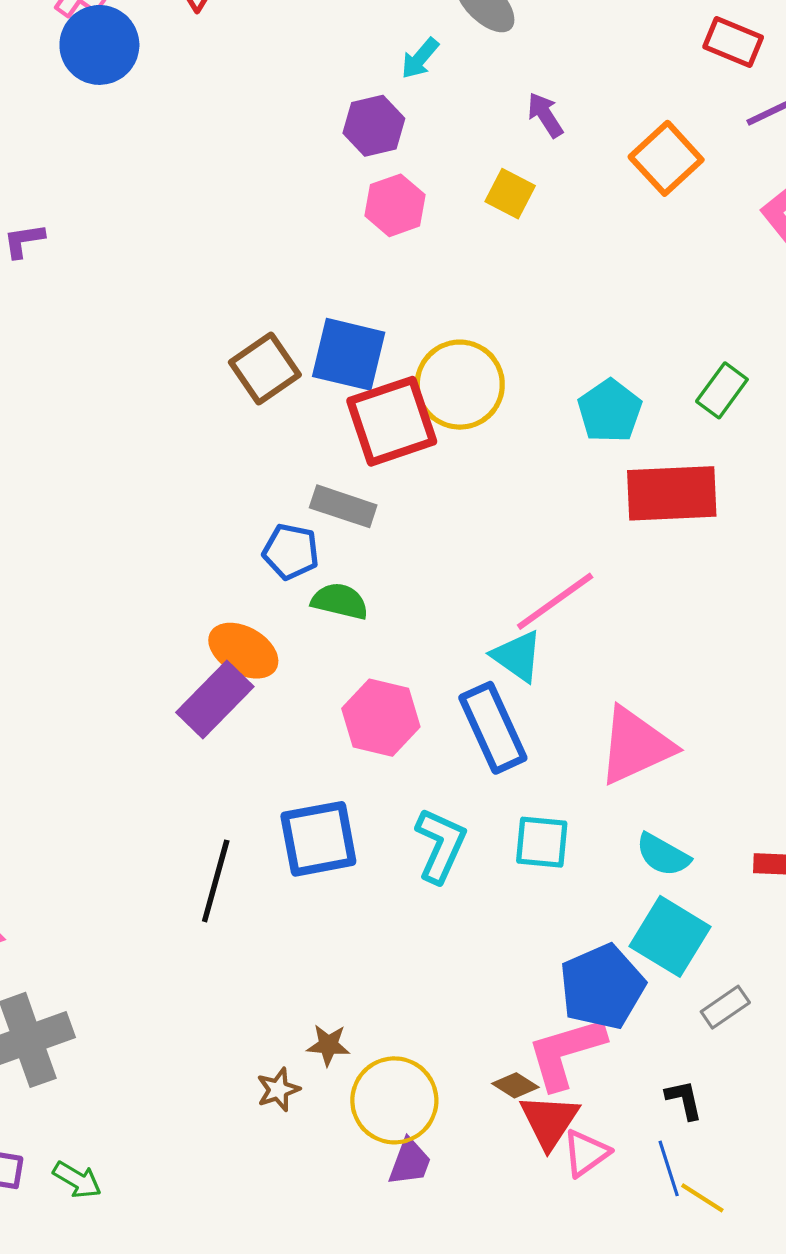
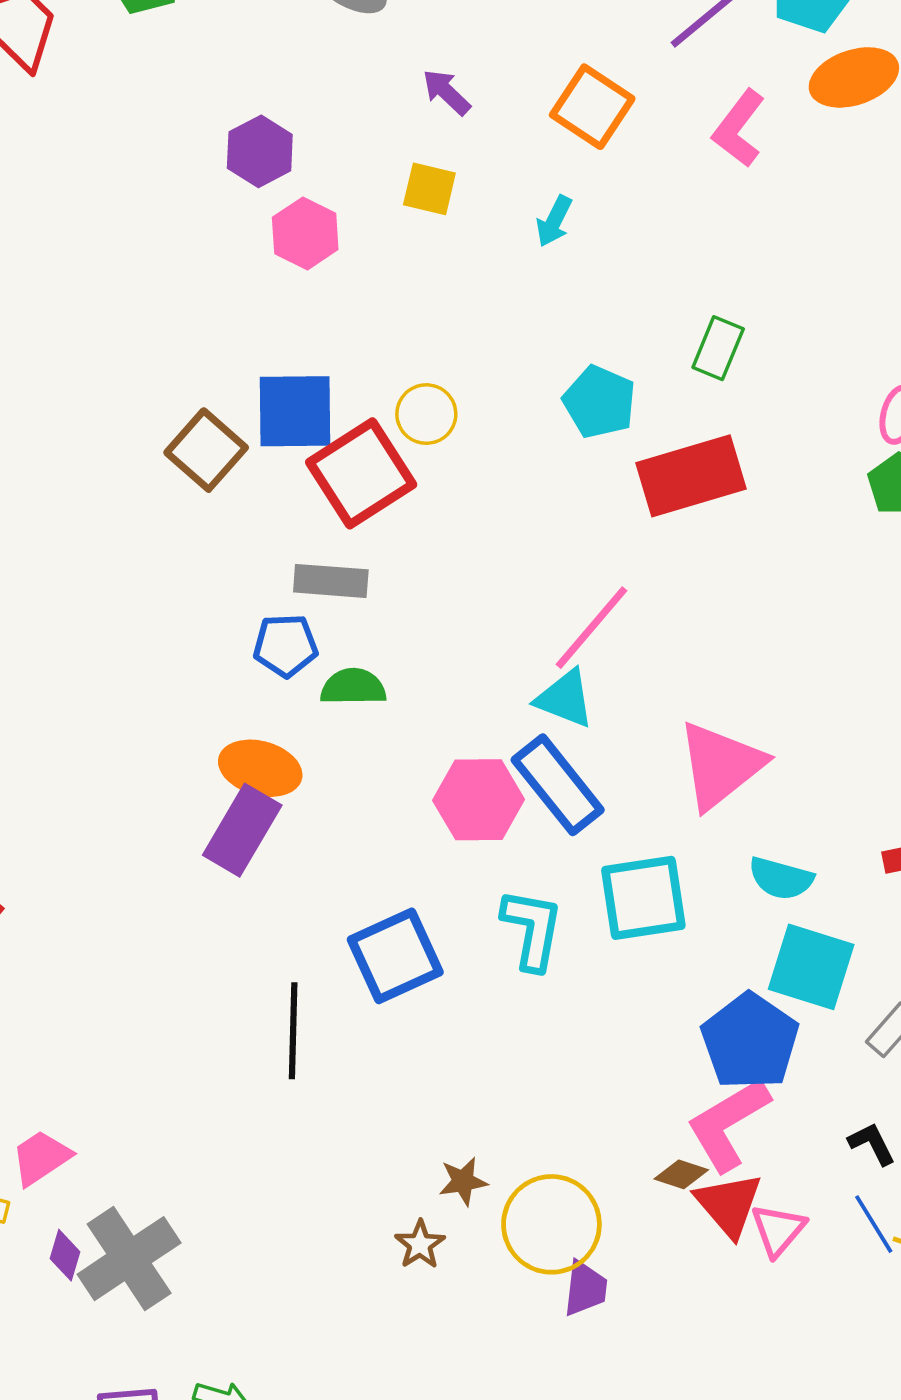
cyan arrow: (420, 58) -> (554, 221), moved
yellow circle: (460, 385) -> (426, 414), size x0.6
pink hexagon: (381, 718) -> (479, 800), moved
cyan square: (542, 842) -> (643, 898), size x1.4

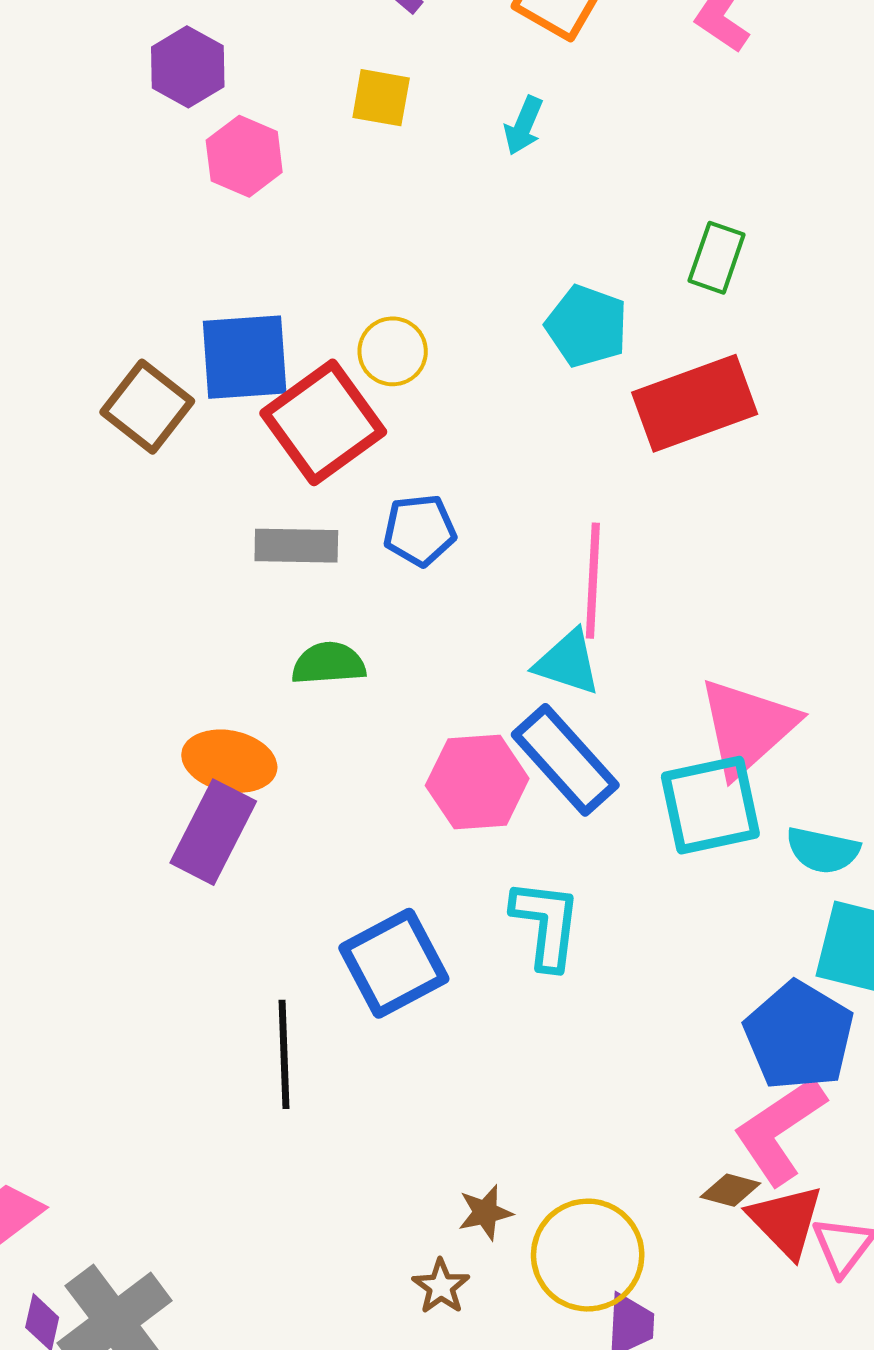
pink line: (592, 628) -> (593, 581), turned -34
blue pentagon: (285, 646) -> (420, 530), moved
cyan square: (643, 898) -> (710, 805), moved

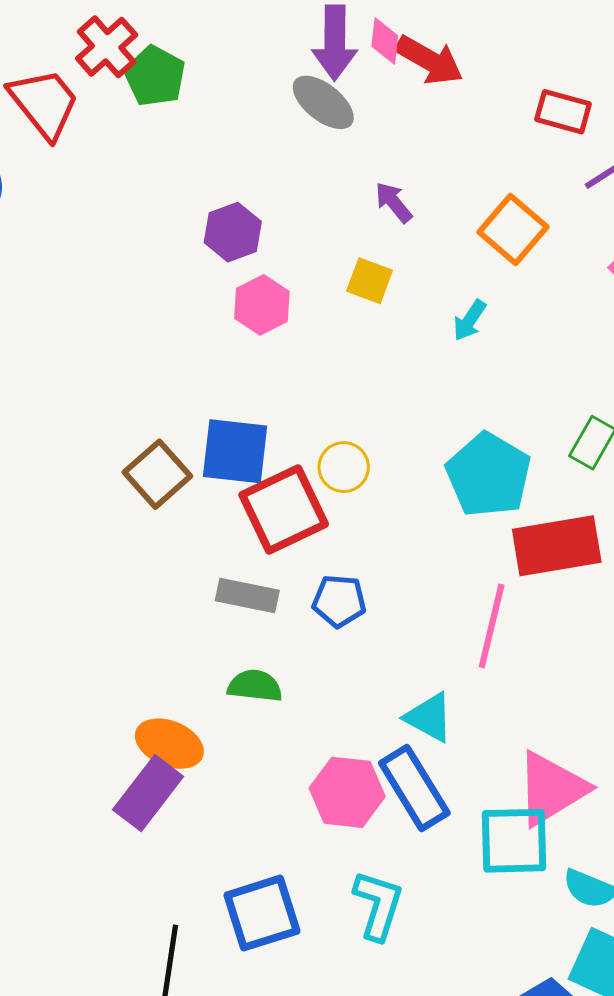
cyan pentagon: (587, 326) -> (489, 475), size x1.4
pink line: (593, 581) -> (492, 626), moved

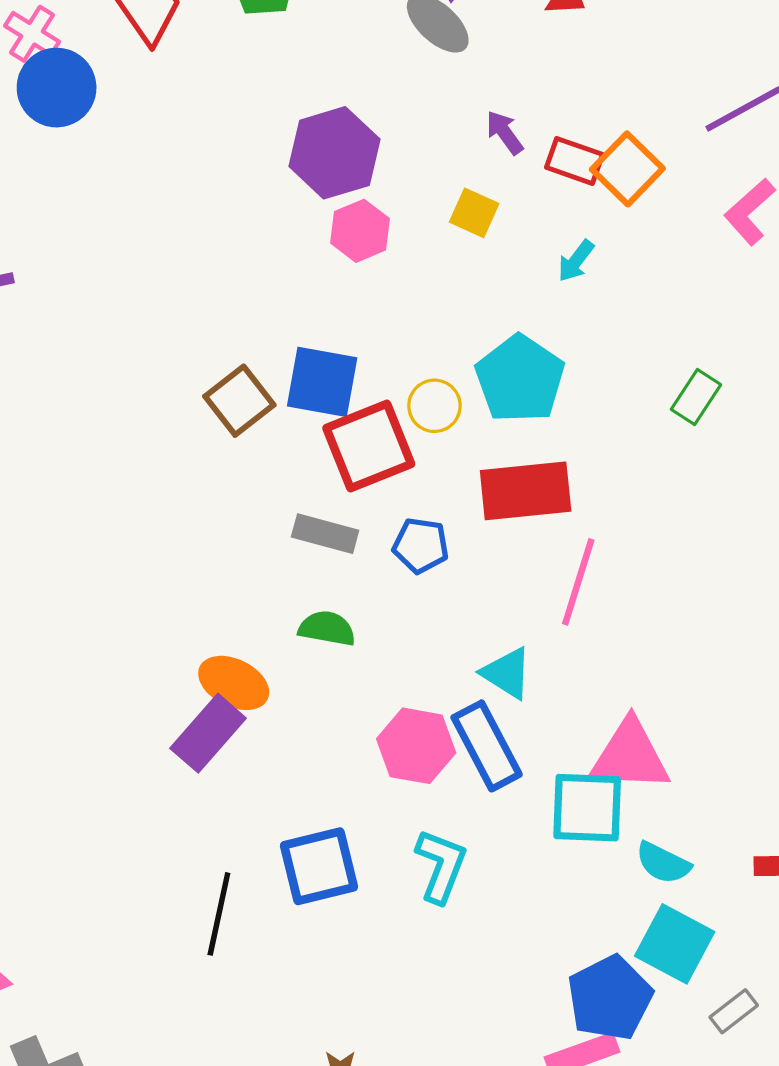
red rectangle: (563, 112) -> (574, 161), moved
purple hexagon: (233, 232) -> (334, 153), size x1.5
cyan pentagon: (489, 475) -> (520, 379), moved
red rectangle: (557, 546) -> (526, 491), moved
pink triangle: (551, 789) -> (630, 756), turned 30

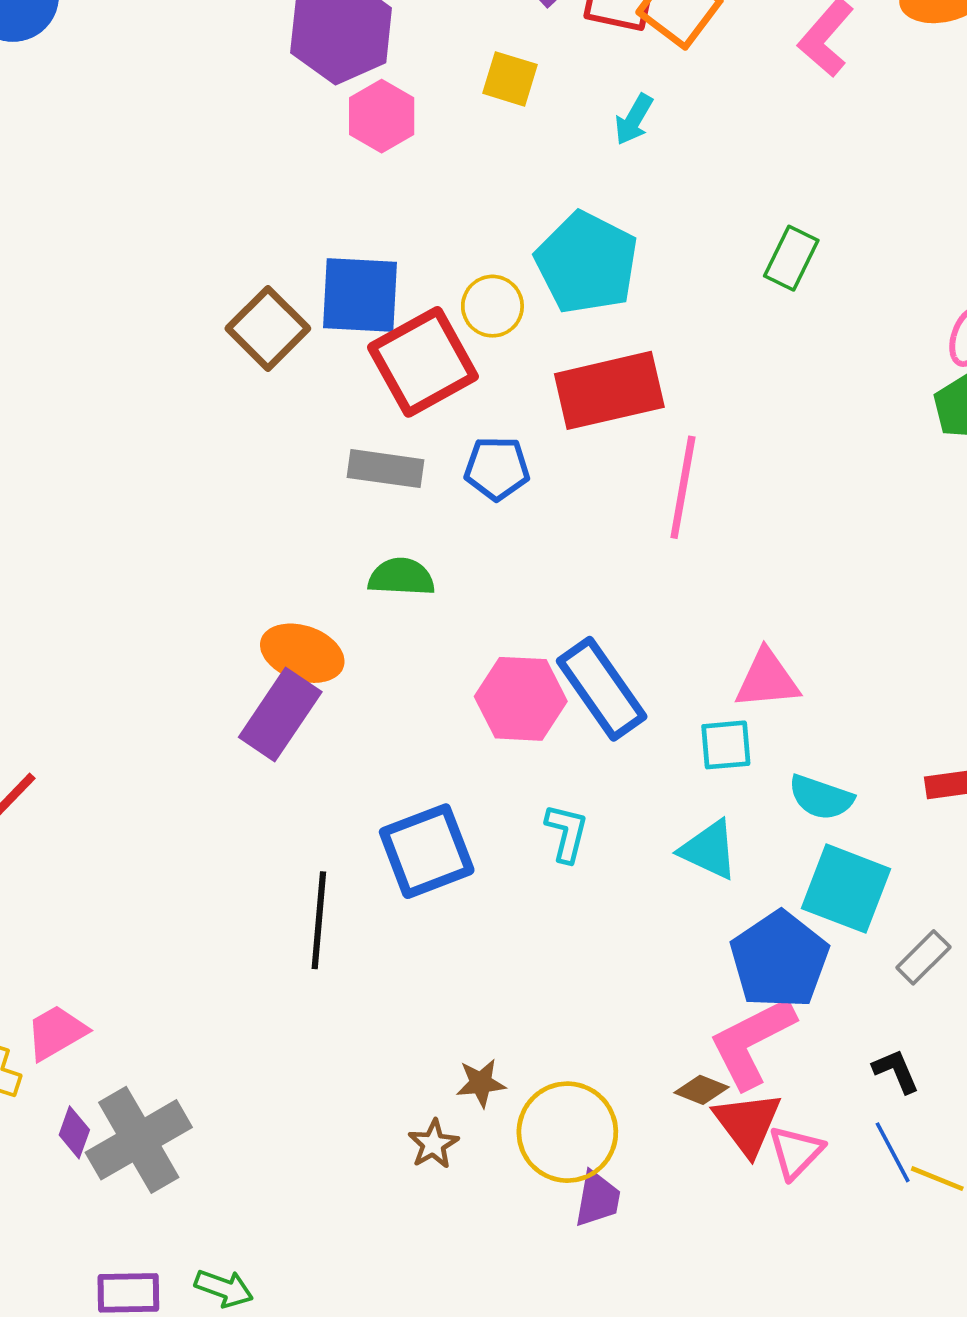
cyan triangle: (507, 673) -> (709, 850), moved
pink triangle: (630, 756) -> (767, 679), size x0.7
cyan square: (587, 808) -> (726, 745), size x0.6
cyan L-shape: (441, 866) -> (567, 833), size x0.7

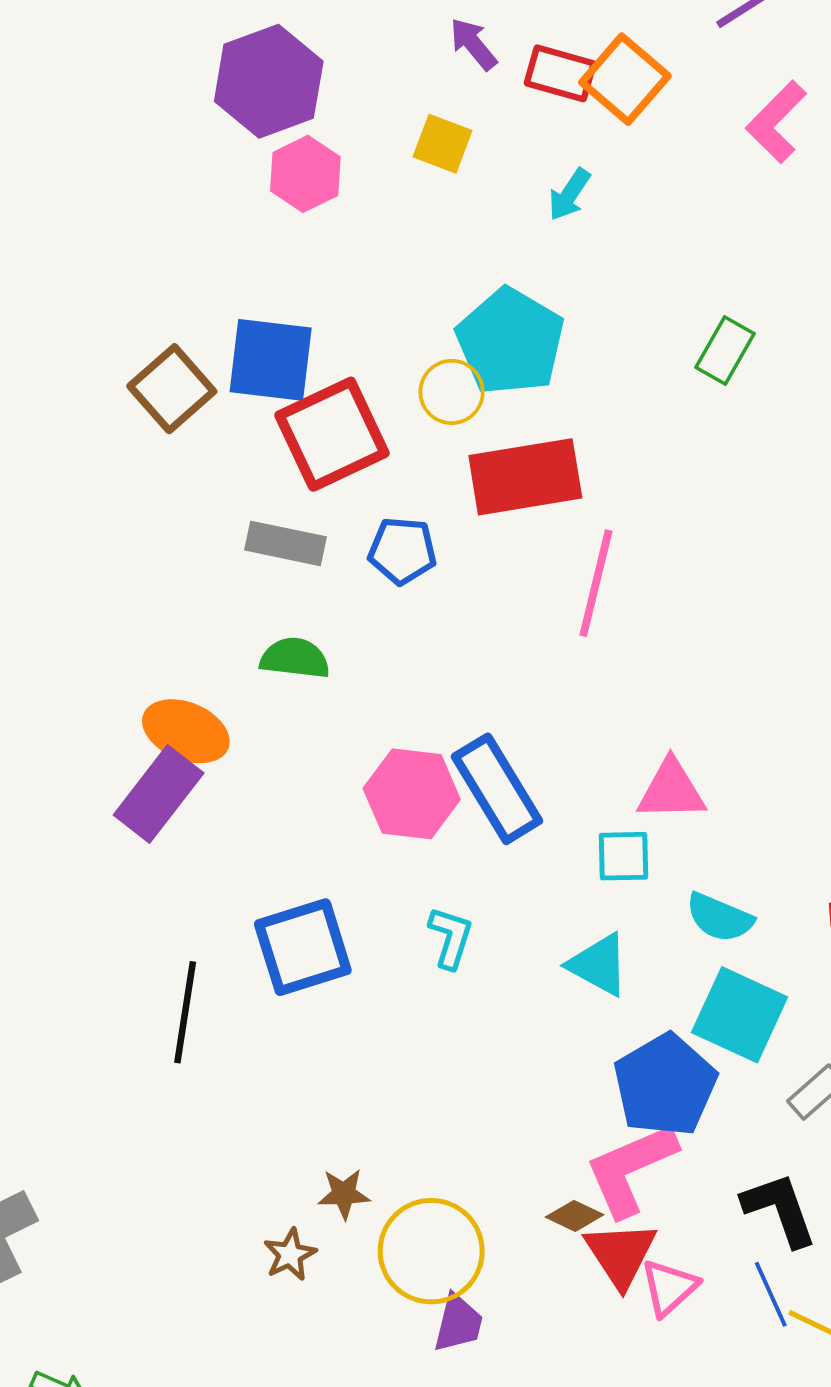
yellow circle: (492, 306) -> (452, 392), moved
black L-shape: (896, 1071) -> (780, 1209), size x1.6

